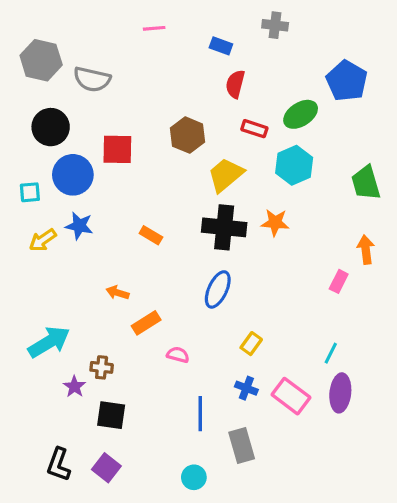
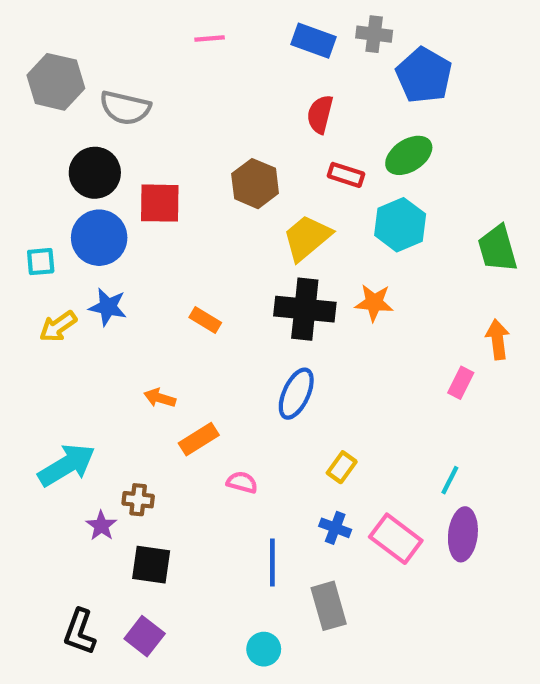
blue rectangle: (221, 46) -> (314, 41), moved, size x1.4
blue pentagon: (347, 81) -> (424, 75), moved
black circle: (51, 127) -> (95, 173), moved

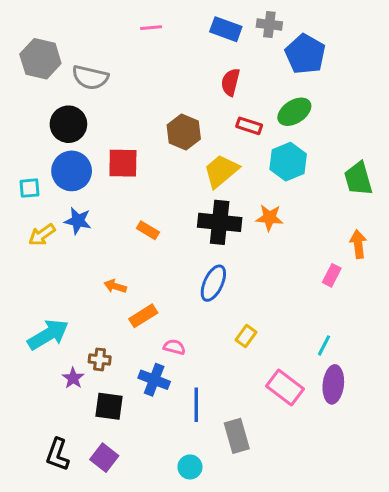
red square: (160, 203) -> (123, 163), moved
blue cross: (335, 528) -> (154, 380), moved, size x1.4

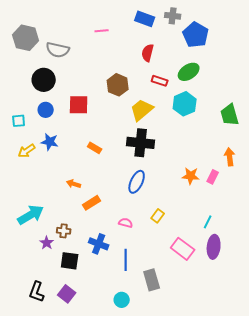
pink line: (151, 28) -> (102, 31), moved
blue circle: (72, 171) -> (46, 110), size x0.6
orange star: (269, 218) -> (191, 176), moved
pink semicircle: (174, 347) -> (126, 223), moved

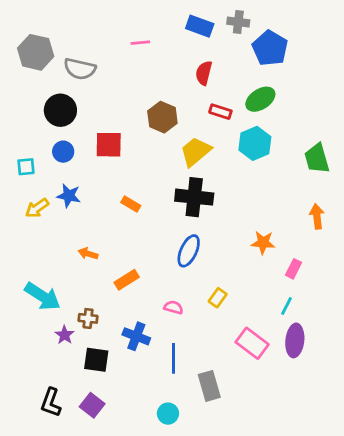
pink rectangle: (213, 177) -> (293, 269), moved
orange arrow: (74, 184) -> (88, 254), moved
cyan arrow: (31, 215) -> (43, 296), turned 64

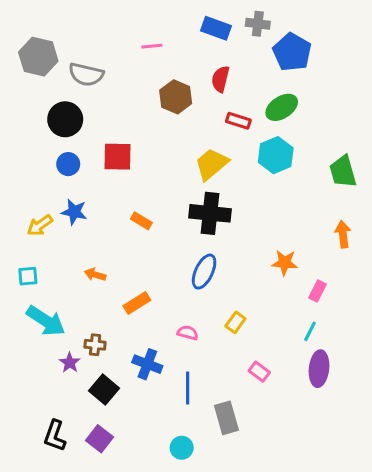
brown hexagon: (162, 117) -> (176, 97), moved
cyan square: (26, 167) -> (28, 276), moved
pink rectangle: (252, 343) -> (259, 372), moved, size x0.6
black square: (96, 360) -> (104, 390), turned 32

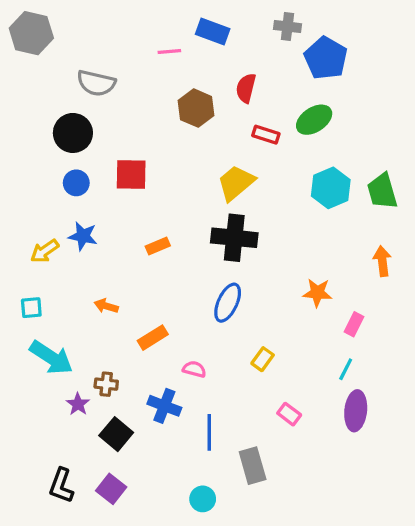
blue rectangle: (216, 28) -> (213, 32), moved
gray hexagon: (38, 57) -> (31, 33), moved
cyan hexagon: (276, 155) -> (331, 188), moved
orange rectangle: (141, 221) -> (158, 246), turned -54
pink semicircle: (188, 333) -> (194, 369), moved

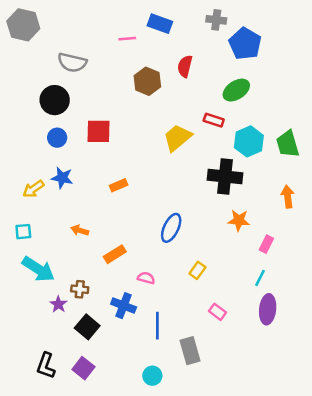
red rectangle: (266, 135) -> (214, 120), moved
black cross: (234, 238) -> (225, 176), moved

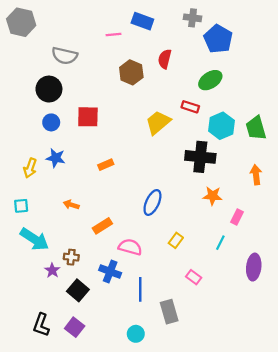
yellow arrow: (33, 189) -> (30, 168), turned -36
pink semicircle: (146, 278) -> (130, 247), size x1.5
cyan line: (260, 278) -> (220, 243), moved
purple ellipse: (268, 309) -> (254, 267), moved

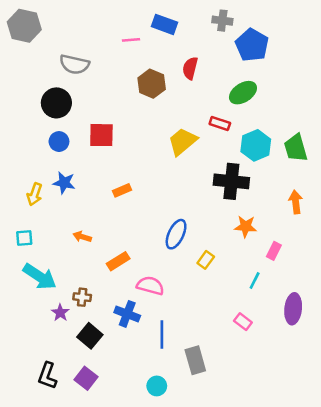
yellow rectangle: (176, 240) -> (206, 260), moved
pink rectangle: (194, 277) -> (243, 322), moved

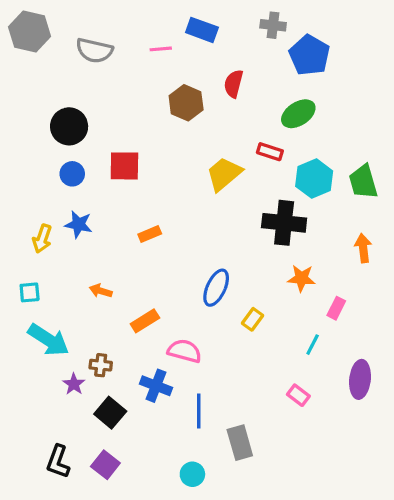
gray semicircle: (74, 64) -> (94, 50), moved

